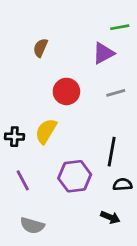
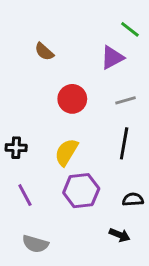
green line: (120, 27) -> (130, 29), turned 48
brown semicircle: (40, 48) -> (44, 52), turned -72
yellow semicircle: (46, 131) -> (66, 152), moved
black line: (112, 152) -> (124, 143), moved

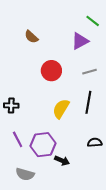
yellow semicircle: (66, 152) -> (61, 109), moved
purple hexagon: (81, 191) -> (43, 145), moved
black arrow: (120, 235) -> (62, 160), moved

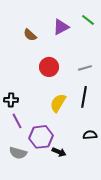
purple triangle: (80, 41) -> (61, 27), moved
purple line: (18, 139) -> (17, 121), moved
gray semicircle: (25, 174) -> (18, 153), moved

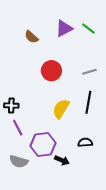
green line: (88, 20) -> (88, 28), moved
black semicircle: (90, 135) -> (85, 142), moved

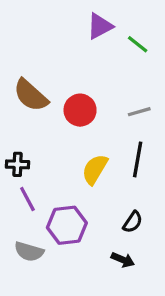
purple triangle: (64, 28) -> (100, 26), moved
brown semicircle: (31, 37) -> (31, 95), moved, size x1.6
black semicircle: (85, 142) -> (133, 222), turned 128
black arrow: (62, 160) -> (123, 260), moved

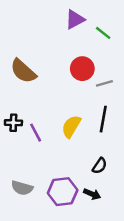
red circle: (80, 110) -> (82, 69), moved
purple line: (27, 199) -> (36, 133), moved
purple hexagon: (67, 225) -> (63, 192), moved

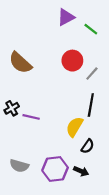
gray line: (104, 83) -> (92, 74), turned -32
black cross: (13, 123) -> (12, 108), turned -32
yellow semicircle: (71, 126) -> (75, 127), moved
purple line: (36, 133) -> (31, 117), turned -49

